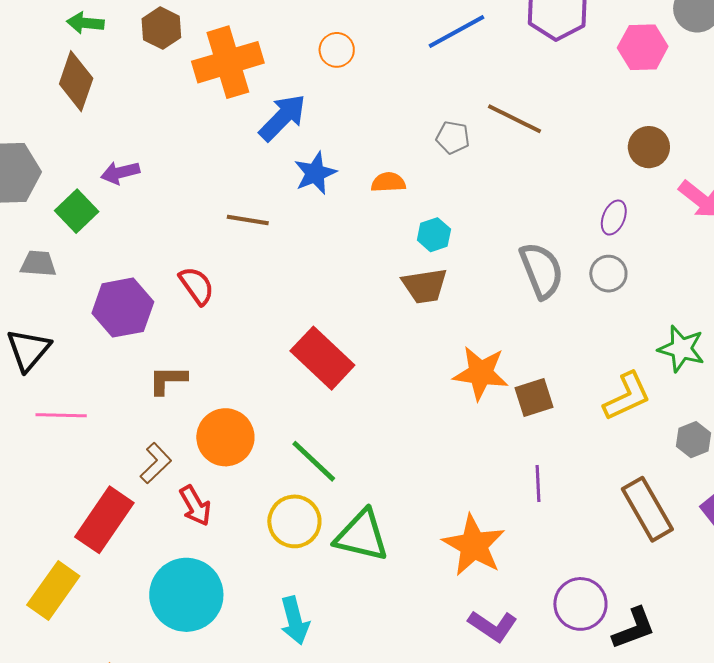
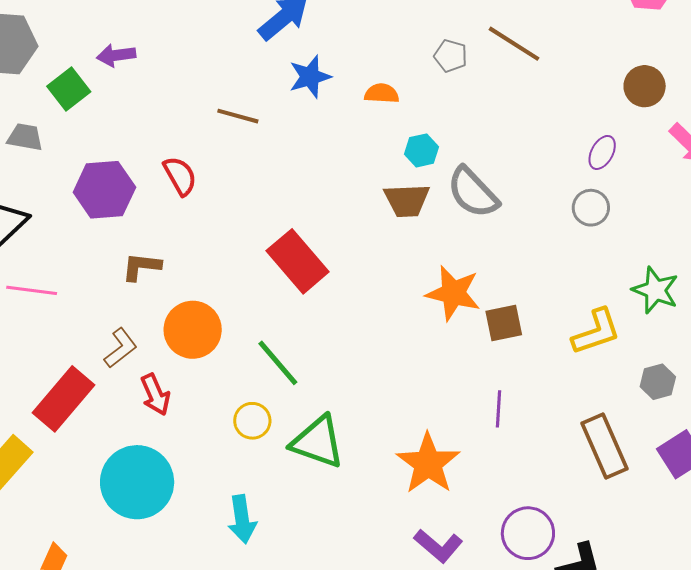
gray semicircle: (541, 270) -> (473, 192), moved, turned 152
yellow circle: (294, 521) -> (252, 421), size x0.7

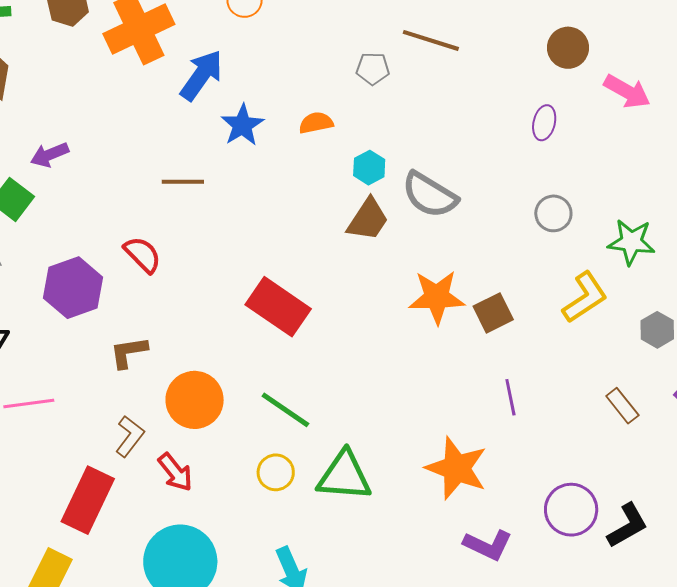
brown trapezoid: (407, 200) -> (368, 219), turned -39
gray circle: (591, 208) -> (553, 213), moved
brown rectangle: (605, 446) -> (622, 406), size x0.6

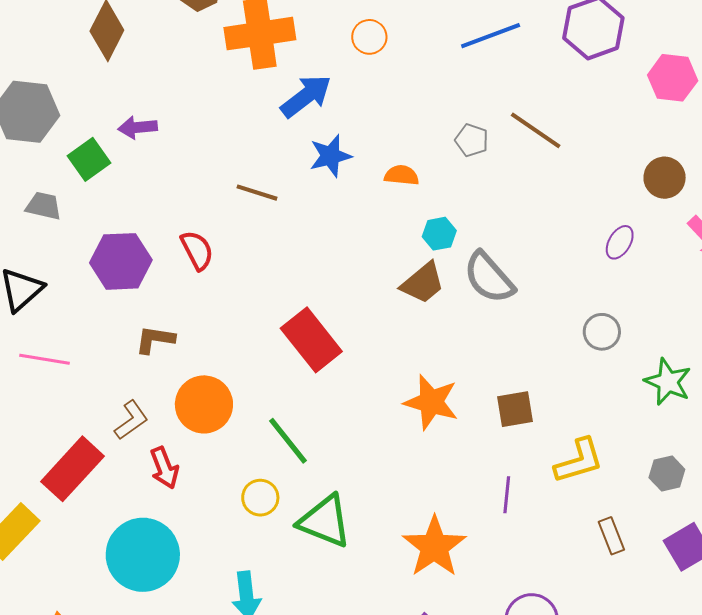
orange star: (437, 297) -> (431, 402), moved
yellow L-shape: (585, 297) -> (579, 461), moved

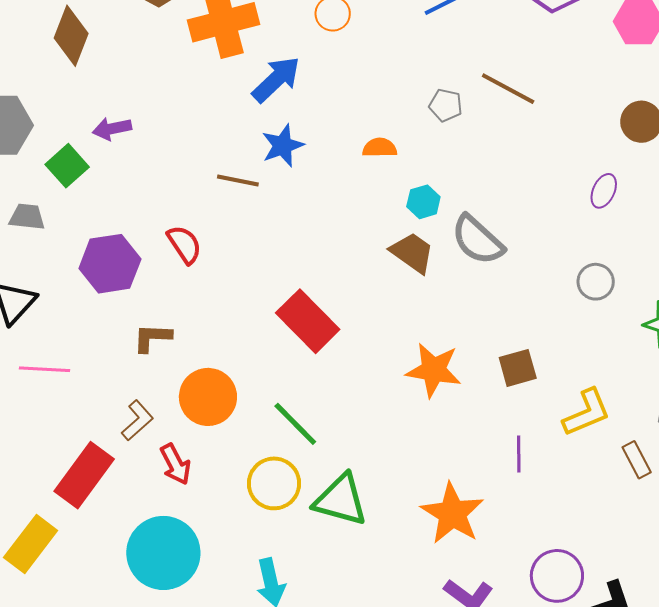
blue star: (330, 156) -> (283, 146), moved
brown trapezoid: (423, 283) -> (412, 253), turned -99
yellow circle: (260, 498) -> (274, 483), size x1.4
brown rectangle: (611, 536) -> (637, 460), moved

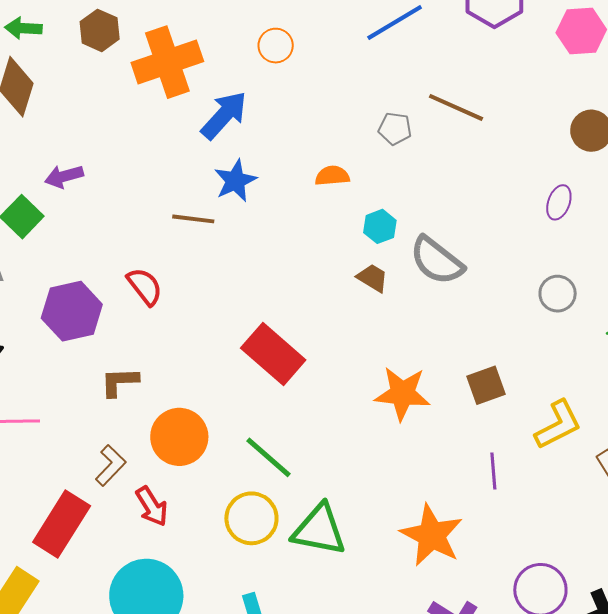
brown trapezoid: (412, 253) -> (372, 278), size x0.7

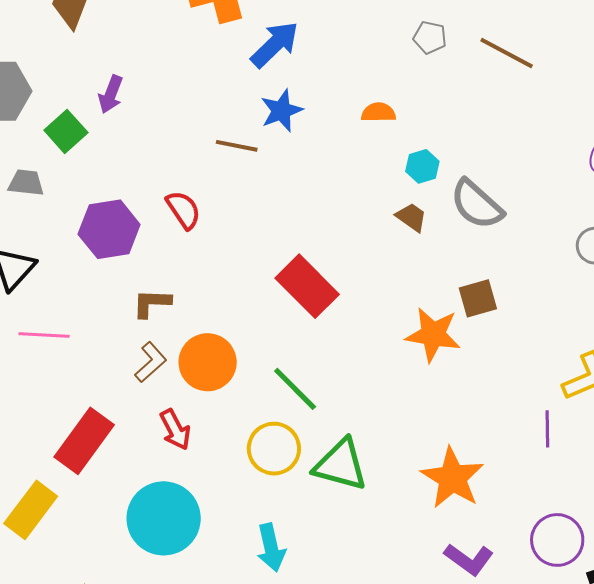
gray pentagon: (395, 129) -> (430, 37), moved
purple arrow: (64, 176) -> (111, 94), turned -57
brown square: (486, 385) -> (478, 298), moved
brown L-shape: (111, 465) -> (151, 362), moved
purple line: (493, 471) -> (547, 429), moved

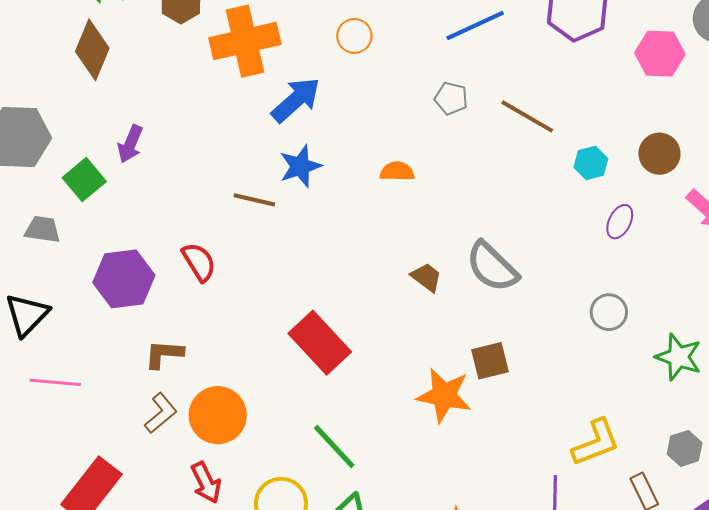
cyan hexagon: (422, 166) -> (591, 163), moved
green line: (295, 389) -> (334, 446), moved
red arrow: (175, 430) -> (206, 483), moved

